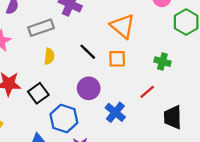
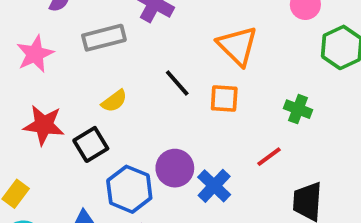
yellow semicircle: (49, 56) -> (114, 101), moved, turned 42
purple circle: (89, 88) -> (175, 168), moved

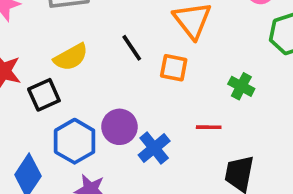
yellow semicircle: (114, 101) -> (71, 57), size x1.4
red line: (269, 157) -> (209, 127), turned 30

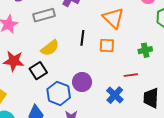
black line: (132, 48) -> (82, 38), turned 49
green cross: (241, 86) -> (145, 50), turned -32
blue cross: (154, 148) -> (115, 95), moved

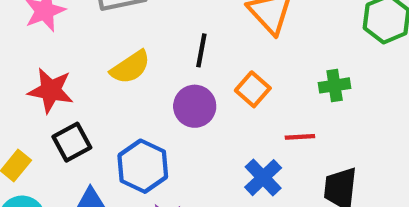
orange square: (107, 45) -> (253, 89), moved, turned 35
black square: (38, 71) -> (72, 142), moved
purple circle: (82, 82) -> (195, 106), moved

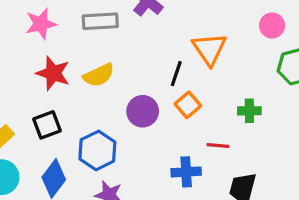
black line: (201, 50) -> (176, 74), moved
red star: (51, 90) -> (53, 73), moved
blue cross: (263, 178) -> (186, 172), turned 32

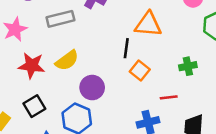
orange triangle: (209, 49) -> (148, 24), turned -40
purple circle: (143, 111) -> (92, 88), moved

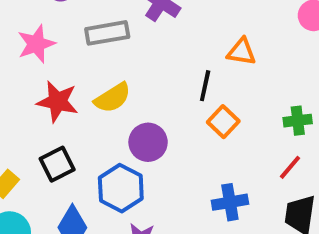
orange triangle: (148, 24) -> (242, 52), size x0.7
red line: (169, 97) -> (290, 167), moved, turned -48

